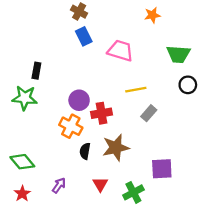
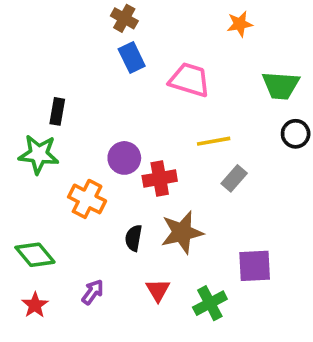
orange cross: (71, 126) -> (87, 199), moved

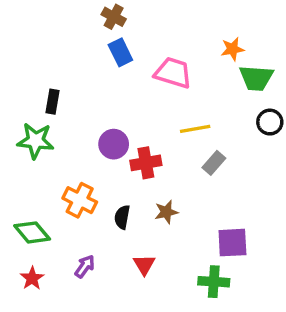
orange star: (240, 24) -> (232, 49), moved
orange cross: (87, 199) -> (80, 200), moved
brown star: (182, 232) -> (166, 212), size x0.6
green cross: (210, 303) -> (214, 282), moved, turned 32

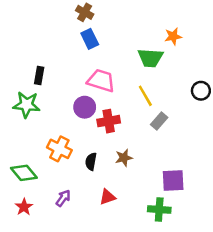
pink trapezoid: (173, 73) -> (101, 81), moved
green trapezoid: (256, 78) -> (150, 58), moved
yellow line: (195, 129) -> (145, 96), turned 70
red triangle: (144, 265) -> (107, 197), turned 42

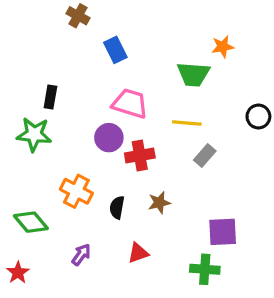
brown cross: (85, 12) -> (78, 16), moved
yellow line: (145, 96) -> (187, 123), turned -55
red star: (24, 207) -> (18, 273), moved

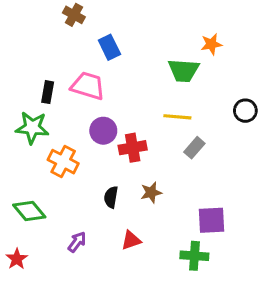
pink trapezoid: (130, 103) -> (88, 86), moved
orange cross: (76, 191) -> (63, 162), moved

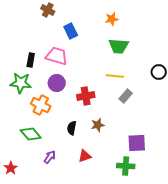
orange star: (211, 44) -> (112, 19), moved
purple circle: (103, 131) -> (57, 83), moved
green diamond: (29, 211) -> (31, 134), moved

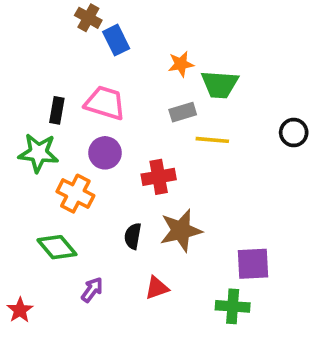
orange star: (112, 19) -> (181, 64), moved
blue rectangle: (71, 31) -> (116, 40), moved
gray rectangle: (126, 96) -> (183, 112), moved, turned 32
brown star: (98, 125) -> (181, 231), size x1.6

